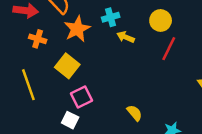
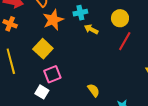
orange cross: (38, 39) -> (10, 24), moved

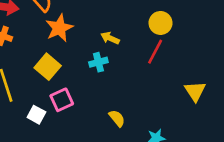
cyan cross: (80, 13) -> (98, 62), moved
yellow circle: (120, 18) -> (160, 23), moved
white square: (42, 92) -> (36, 115), moved

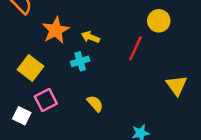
yellow circle: (160, 23) -> (159, 21), moved
orange star: (59, 28) -> (56, 30), moved
yellow semicircle: (117, 118) -> (95, 104), moved

